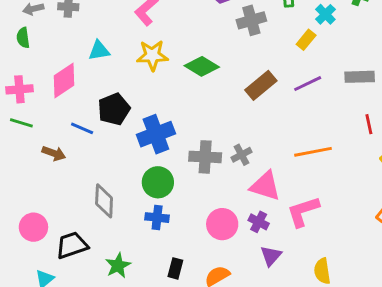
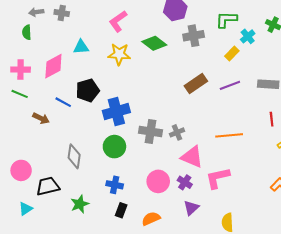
green diamond: (202, 66) -> (154, 43), moved
blue cross: (157, 218) -> (115, 185), moved

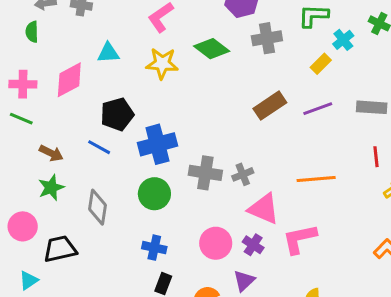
blue line: (63, 102) -> (99, 147), moved
green star: (80, 204) -> (51, 188), moved
purple triangle: (191, 208) -> (244, 281), moved

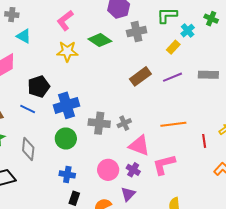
cyan triangle: (108, 53) -> (24, 36), moved, turned 35
red line: (376, 157) -> (204, 141), moved

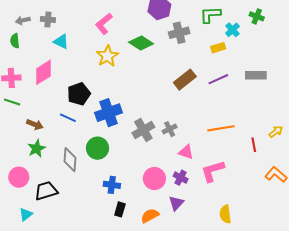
yellow rectangle: (173, 47) -> (218, 48), turned 32
yellow star: (67, 51) -> (107, 56), turned -30
gray cross: (99, 123) -> (143, 130), turned -35
green circle: (66, 139) -> (97, 148), moved
pink triangle: (139, 146) -> (186, 152), size x0.7

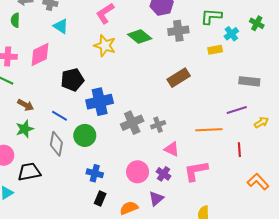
yellow star: (107, 56) -> (105, 46), turned -30
purple line: (218, 79) -> (237, 110), moved
blue line: (68, 118) -> (59, 116), moved
yellow arrow: (276, 132) -> (261, 122), moved

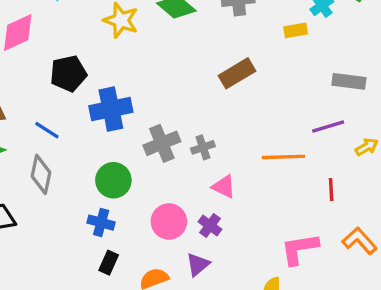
green circle: (85, 135) -> (113, 180), moved
pink L-shape: (196, 171) -> (300, 249), moved

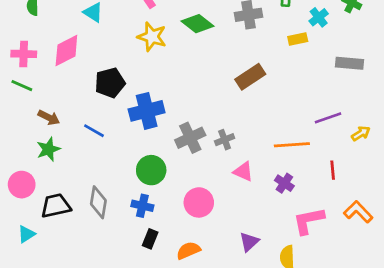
gray rectangle: (349, 81) -> (350, 63), moved
gray diamond: (41, 174) -> (98, 202), moved
purple cross: (210, 226) -> (284, 183), moved
purple triangle: (198, 264) -> (249, 242), moved

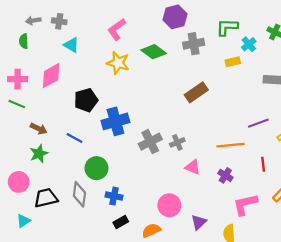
green circle: (151, 170) -> (96, 168), moved
pink circle: (199, 202) -> (169, 205), moved
black rectangle: (150, 239) -> (121, 222), turned 40

